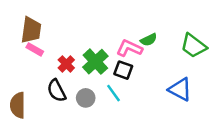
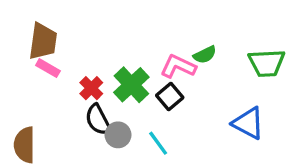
green trapezoid: (194, 46) -> (267, 63), turned -40
black square: (123, 70) -> (170, 96), turned 30
black semicircle: (57, 91) -> (98, 120), moved
cyan line: (114, 93) -> (158, 143), moved

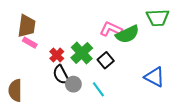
green semicircle: (205, 55) -> (127, 34), size x1.6
green trapezoid: (267, 63) -> (158, 18), moved
pink L-shape: (178, 66) -> (111, 29), moved

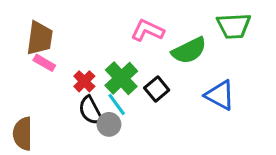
pink L-shape: (111, 29) -> (147, 30), moved
blue triangle: (154, 77) -> (220, 95), moved
cyan line: (98, 89) -> (117, 104), moved

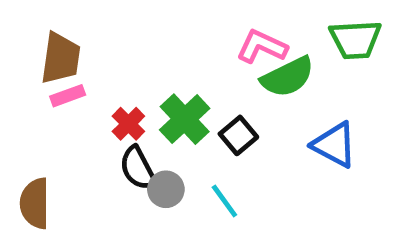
pink L-shape: (147, 30) -> (262, 47), moved
pink rectangle: (44, 63) -> (68, 96), turned -50
cyan line: (117, 104) -> (224, 201), moved

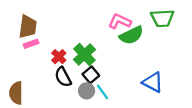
black square: (238, 135) -> (91, 75), moved
blue triangle: (334, 145) -> (153, 82), moved
gray circle: (166, 189) -> (87, 91), moved

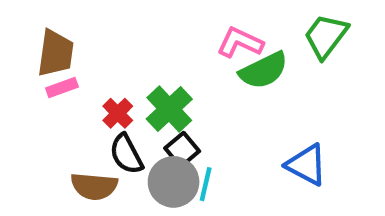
green trapezoid: (162, 18) -> (326, 36), turned 130
gray circle: (87, 91) -> (174, 182), size x1.5
cyan line: (103, 92) -> (206, 184), turned 49
brown semicircle: (16, 93) -> (94, 186), moved, turned -85

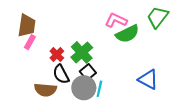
pink rectangle: (62, 88) -> (30, 42), turned -40

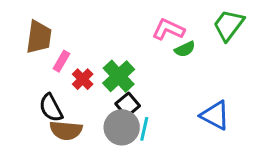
green semicircle: (127, 34) -> (185, 49), size x0.6
pink rectangle: (30, 42) -> (61, 61), moved
black semicircle: (61, 74) -> (51, 108), moved

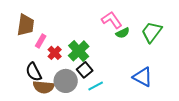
green trapezoid: (229, 25) -> (152, 32), moved
pink L-shape: (168, 30) -> (112, 20), turned 30
gray circle: (122, 127) -> (66, 81), moved
cyan line: (144, 129) -> (96, 86), turned 49

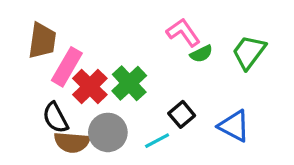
pink rectangle: (41, 41) -> (67, 67), size x1.6
red cross: (55, 53) -> (90, 87), size x1.5
black square: (85, 70) -> (182, 114), moved

